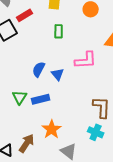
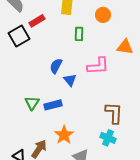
green rectangle: (59, 31) -> (79, 34), moved
blue semicircle: (39, 69) -> (56, 66), moved

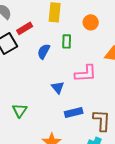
blue semicircle: (56, 66) -> (44, 51), moved
blue rectangle: (53, 105) -> (74, 112), moved

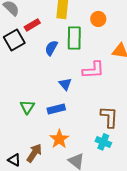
green rectangle: (67, 41) -> (74, 38), size x1.6
blue rectangle: (74, 112) -> (56, 109), moved

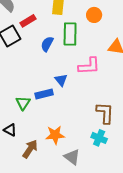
blue rectangle: (56, 109) -> (44, 94), moved
orange star: (59, 139) -> (55, 135), turned 30
black triangle: (14, 160) -> (10, 130), moved

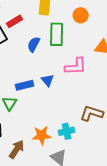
blue rectangle: (44, 94) -> (25, 85), moved
brown L-shape: (105, 113) -> (92, 113), turned -75
cyan cross: (99, 138) -> (67, 131), moved, turned -35

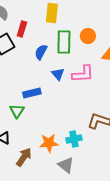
orange circle: (81, 15) -> (88, 36), moved
red rectangle: (15, 21) -> (22, 29), turned -42
blue triangle: (48, 80) -> (58, 74), moved

